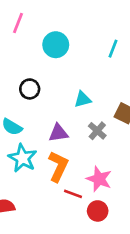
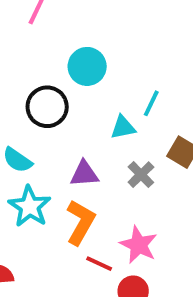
cyan circle: (56, 45) -> (87, 66), moved
cyan line: (113, 49) -> (151, 103), moved
black circle: (30, 89) -> (47, 107), size x1.4

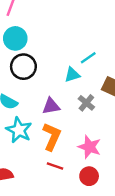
cyan circle: (87, 66) -> (15, 38), moved
cyan line: (151, 103) -> (88, 58), turned 35
red line: (99, 264) -> (55, 166), moved

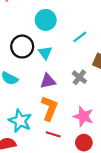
cyan circle: (15, 38) -> (46, 20), moved
cyan triangle: (72, 75) -> (45, 53), moved, turned -48
cyan star: (19, 130) -> (20, 121), moved

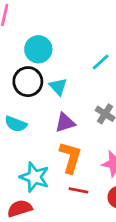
cyan circle: (46, 20) -> (38, 49), moved

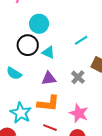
cyan triangle: (58, 87) -> (48, 52), turned -32
orange L-shape: (70, 157) -> (48, 103), turned 70

